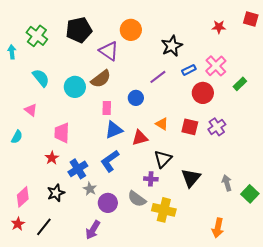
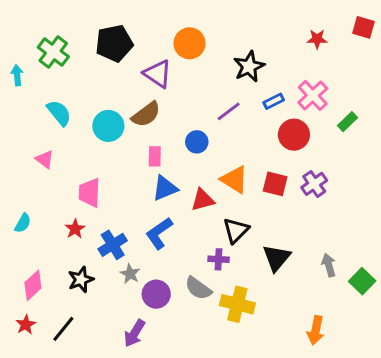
orange triangle: (162, 124) -> (234, 180), size x1.5
cyan semicircle: (17, 137) -> (23, 223), moved

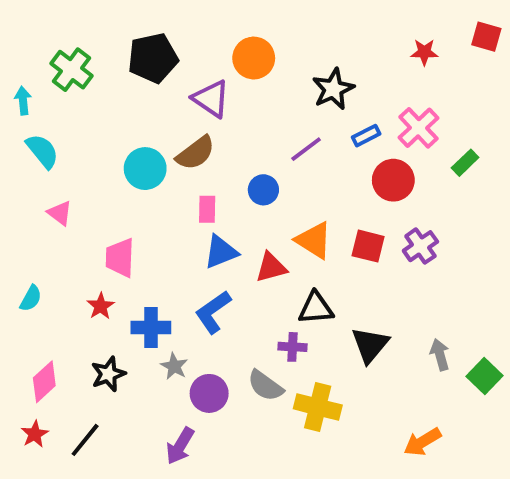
cyan semicircle: (59, 113) -> (42, 151), moved
black triangle: (236, 230) -> (316, 308), turned 40
blue cross: (113, 245) -> (151, 327), turned 32
orange arrow: (316, 330) -> (422, 442), turned 48

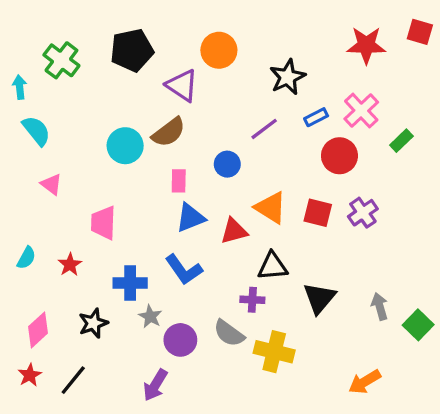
red star: (424, 52) -> (366, 45), size x1.6
red star: (101, 306) -> (70, 265), moved
blue L-shape: (213, 312) -> (184, 270), turned -90

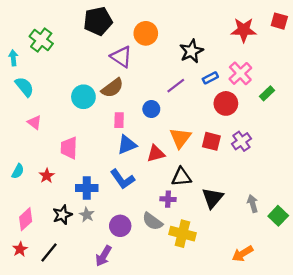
black pentagon: (132, 50) -> (98, 21), moved
orange triangle: (271, 208) -> (180, 138), turned 35
gray star: (150, 317) -> (87, 215), moved

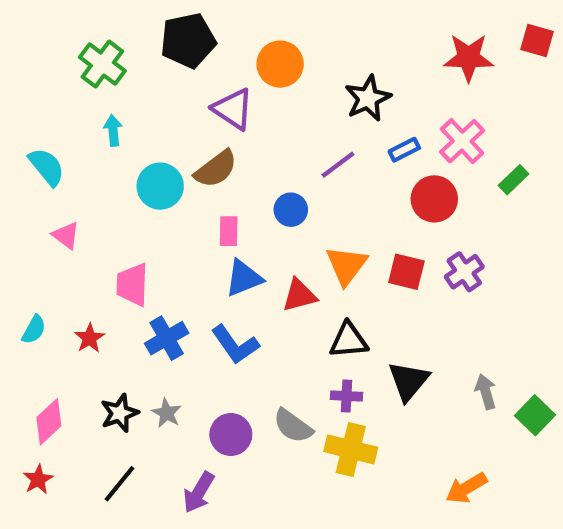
green cross: (41, 40) -> (102, 64), moved
cyan arrow: (13, 58) -> (113, 130), moved
blue cross: (87, 188) -> (167, 338), moved, turned -30
purple cross: (168, 199) -> (346, 396), moved
black line: (49, 253) -> (119, 484), moved

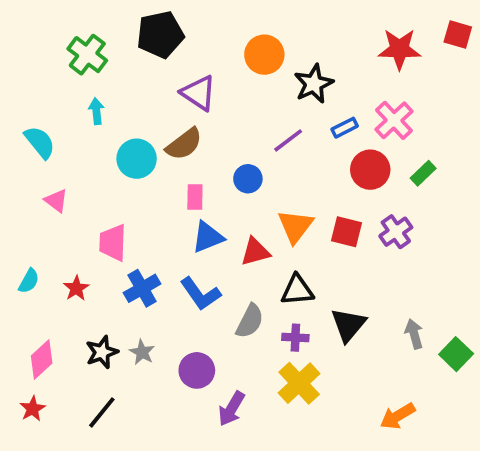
orange circle: (280, 64) -> (264, 55), moved
green rectangle: (513, 180) -> (423, 173), moved
gray semicircle: (293, 426) -> (250, 321), moved, turned -99
yellow cross: (351, 449) -> (299, 383), turned 33
purple arrow: (199, 492) -> (231, 409), moved

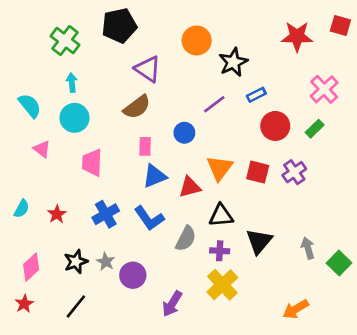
pink cross: (394, 120) -> (324, 89), moved
cyan circle: (137, 159) -> (74, 118), moved
pink trapezoid: (113, 243) -> (92, 163), moved
purple circle: (197, 370) -> (133, 275), moved

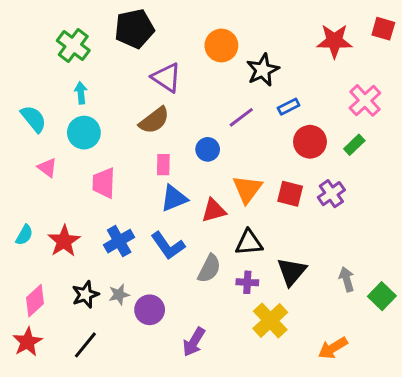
red star: (57, 214) -> (64, 241), size x1.5
gray star: (106, 262) -> (119, 295), turned 30
yellow cross: (222, 285) -> (270, 320), moved
red star: (24, 304) -> (27, 342), size x1.4

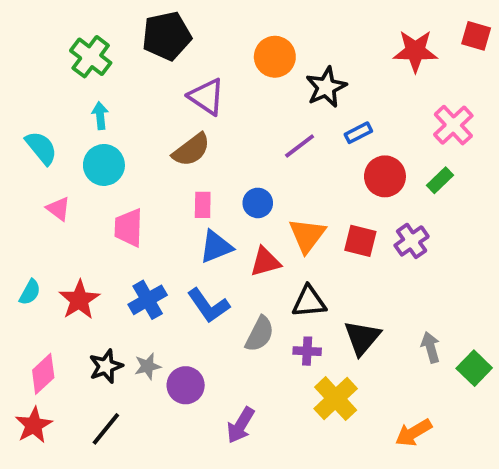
blue circle: (208, 149) -> (258, 203), moved

